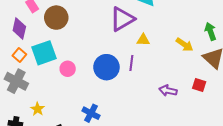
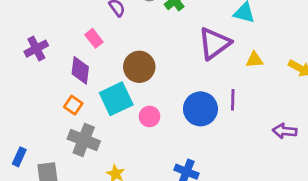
brown circle: (56, 18) -> (139, 67), moved
yellow triangle: (143, 40) -> (254, 60), moved
orange square: (19, 55) -> (73, 105), moved

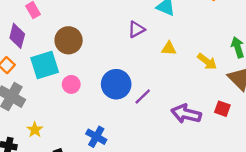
purple triangle: (214, 43) -> (136, 29), size x0.6
purple line: (233, 100) -> (143, 97), moved, turned 36
purple arrow: (285, 131) -> (186, 114), size x1.4

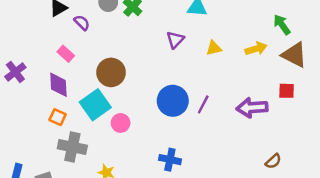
yellow arrow: (207, 61) -> (256, 49), turned -36
pink circle: (71, 84) -> (121, 123), moved

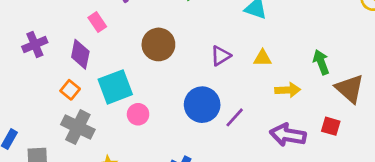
green arrow: (282, 25) -> (321, 62), moved
purple triangle: (175, 40) -> (221, 56), moved
yellow arrow: (256, 49) -> (288, 90), moved
purple cross: (15, 72) -> (35, 44), moved
brown circle: (111, 72) -> (158, 44), moved

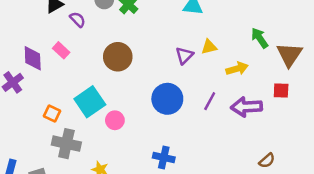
purple diamond: (80, 54) -> (33, 58), moved
purple triangle: (221, 56) -> (184, 55), moved
brown triangle: (350, 89) -> (289, 55), turned 36
purple line: (235, 117) -> (210, 101), moved

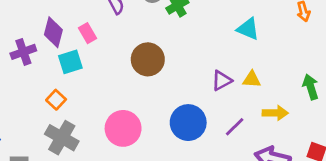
purple line: (210, 101) -> (235, 127), moved
cyan square: (90, 102) -> (70, 62), moved, size x0.7
pink circle: (115, 120) -> (123, 128), size x1.6

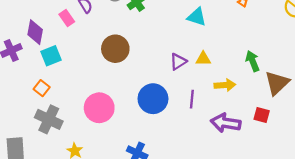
pink rectangle: (88, 33) -> (67, 18), moved
purple line: (235, 127) -> (192, 99), turned -36

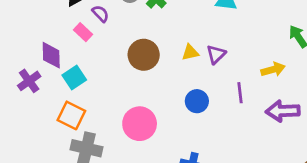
yellow triangle: (203, 59) -> (190, 52), moved
orange square: (42, 88) -> (71, 115), size x1.5
blue circle: (153, 99) -> (197, 101), size x0.7

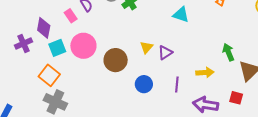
yellow triangle: (190, 52) -> (147, 47), turned -48
brown circle: (144, 55) -> (116, 60), moved
pink circle: (140, 124) -> (83, 46), moved

